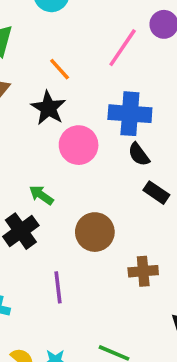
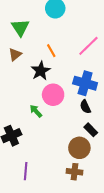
green arrow: (41, 195) -> (36, 111), moved
brown circle: (95, 232) -> (79, 148), moved

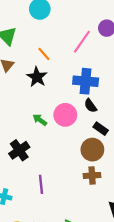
pink circle: (53, 95) -> (65, 115), moved

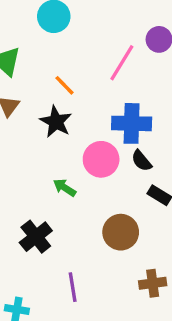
pink circle: (65, 115) -> (101, 159), moved
brown circle: (92, 150) -> (121, 232), moved
brown cross: (92, 175) -> (153, 283), moved

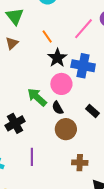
black star: (56, 122) -> (57, 58), moved
black semicircle: (141, 161) -> (58, 108), moved
green arrow: (65, 188) -> (37, 97), size x1.5

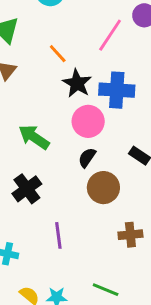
green arrow: (37, 97) -> (34, 137), moved
black semicircle: (58, 108) -> (87, 158), turned 72

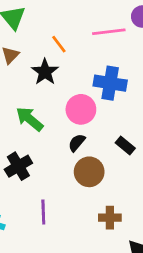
pink line: (110, 35) -> (109, 32), turned 44
black star: (77, 83) -> (45, 72), moved

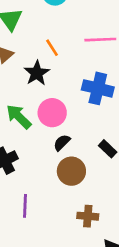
pink circle: (81, 109) -> (52, 113), moved

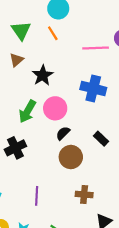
orange line: (52, 48) -> (53, 33), moved
green arrow: (19, 117) -> (27, 111), turned -105
purple line: (25, 206) -> (37, 196), moved

